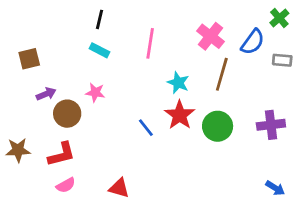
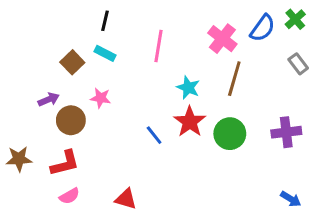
blue semicircle: (253, 42) -> (262, 28), moved
brown square: (29, 59) -> (72, 62), moved, turned -30
gray rectangle: (282, 60) -> (298, 64), turned 48

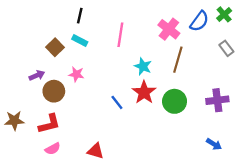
blue arrow: (291, 199) -> (214, 144), moved

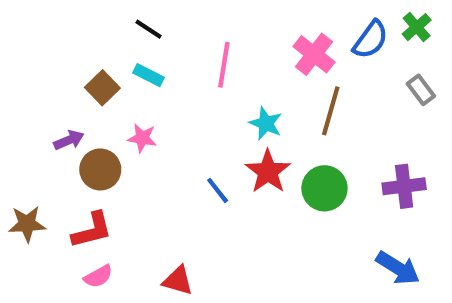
black line: (80, 16) -> (148, 29), turned -70
blue arrow: (214, 144) -> (398, 268), size x1.5

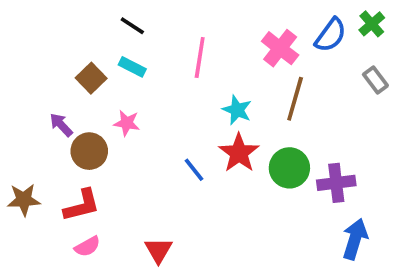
purple arrow: (69, 140) -> (61, 125), turned -110
purple cross: (404, 186) -> (336, 183), moved
blue arrow: (398, 268) -> (355, 239), turned -105
red triangle: (178, 281) -> (158, 250), turned 44

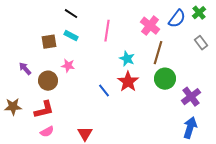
brown square: (91, 78) -> (49, 42), turned 35
purple arrow: (61, 125) -> (25, 69), moved
green circle: (289, 168) -> (165, 79), moved
purple cross: (336, 183) -> (191, 97), moved, turned -30

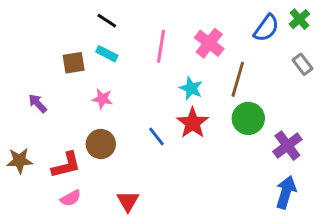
pink cross: (150, 26) -> (209, 43), moved
brown circle: (48, 81) -> (101, 144), moved

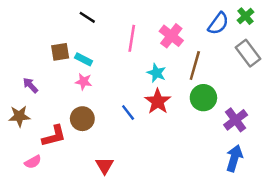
cyan rectangle: (107, 54) -> (84, 59), moved
gray rectangle: (302, 64) -> (248, 53), size x1.5
brown star: (20, 161) -> (19, 116), moved
pink semicircle: (71, 198) -> (33, 162), moved

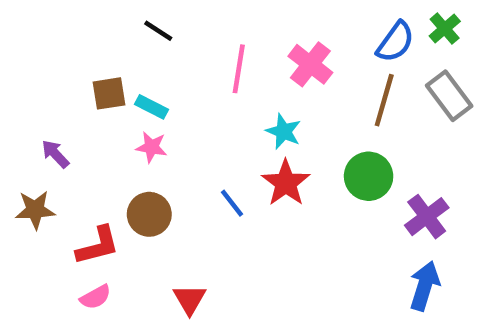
brown line: (195, 66) -> (384, 100), moved
pink semicircle: (33, 162) -> (96, 297), moved

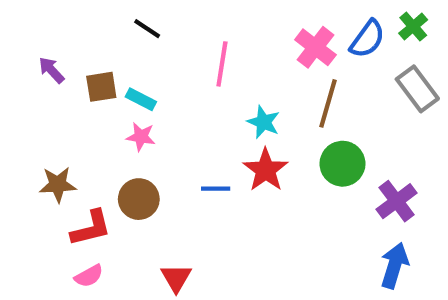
pink cross: (310, 64) -> (315, 47), moved
brown line: (384, 100) -> (328, 103), moved
purple arrow: (55, 154) -> (51, 70), moved
blue line: (232, 203) -> (216, 189), turned -52
brown star: (35, 210) -> (58, 184), moved

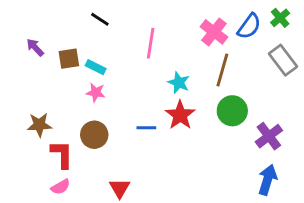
red L-shape: (91, 228) -> (62, 154), turned -76

